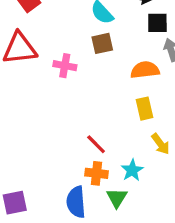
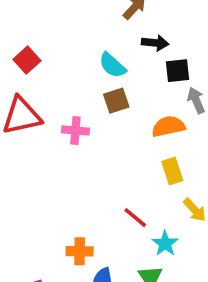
red line: (96, 144) -> (135, 218), moved
orange cross: (96, 173) -> (80, 251), moved

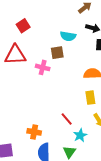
cyan semicircle: (112, 65) -> (68, 36), turned -42
brown square: (116, 101) -> (57, 53), moved

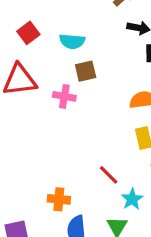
cyan semicircle: (68, 36) -> (72, 41), moved

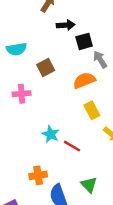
brown square: (86, 71) -> (46, 68), moved
cyan star: (132, 199) -> (51, 134), moved

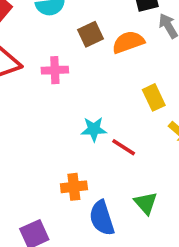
orange semicircle: (84, 80) -> (128, 42), moved
cyan star: (51, 134) -> (94, 129), turned -30

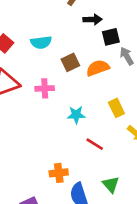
cyan star: (94, 129) -> (76, 115), moved

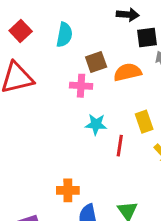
cyan semicircle: (41, 42) -> (64, 35), turned -78
pink cross: (45, 88) -> (81, 86), moved
red line: (95, 144) -> (120, 146), moved, turned 60

